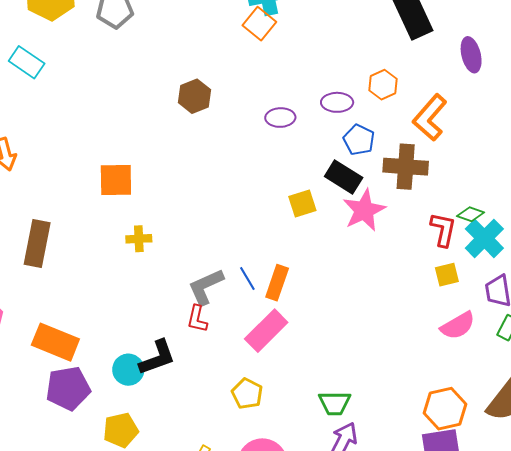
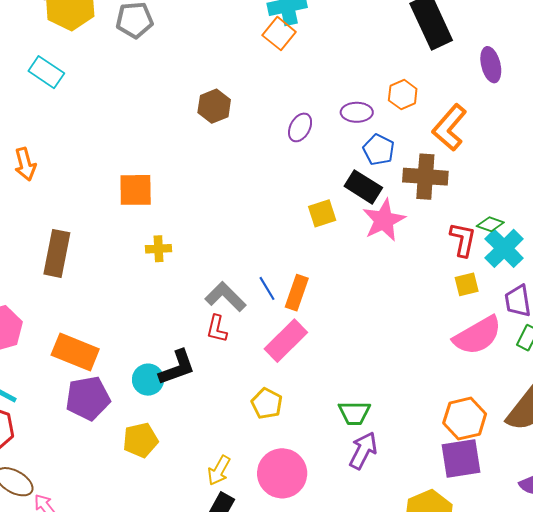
purple ellipse: (280, 118) -> (300, 127), turned -60
gray L-shape: (206, 287) -> (225, 297), turned 69
pink semicircle: (458, 326) -> (477, 336), size x1.4

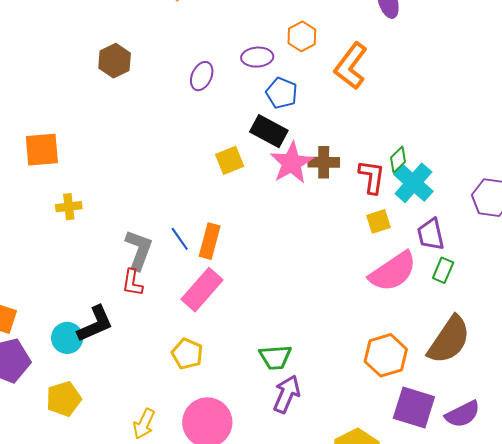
brown cross: (425, 177) -> (324, 162), moved, size x0.7
green diamond: (490, 224) -> (398, 160), turned -60
gray L-shape: (225, 297) -> (139, 250), turned 69
purple square: (461, 458) -> (414, 408), moved, turned 30

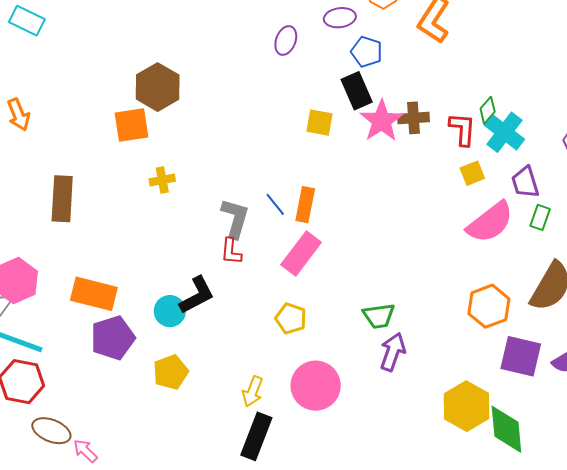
brown hexagon: (115, 61) -> (158, 87), moved, size x1.4
black rectangle: (269, 131) -> (357, 91), turned 42
yellow square: (230, 160) -> (319, 123), turned 36

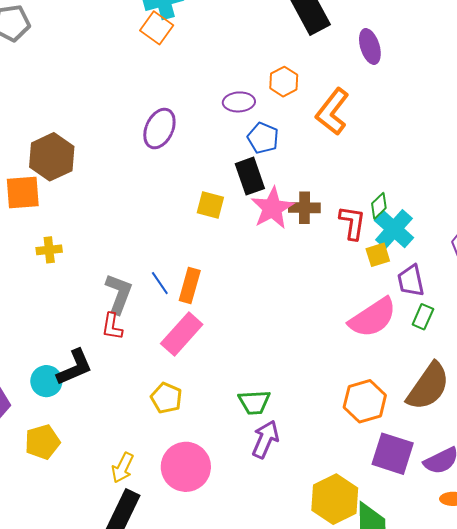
purple ellipse: (286, 40) -> (159, 129), moved, size x1.4
yellow square: (472, 173) -> (378, 255), moved

